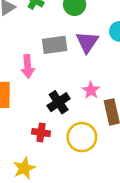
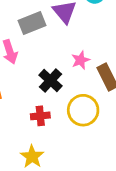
pink star: (91, 90) -> (81, 60), turned 30

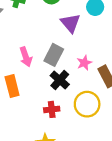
gray rectangle: (32, 23) -> (54, 55), moved, turned -40

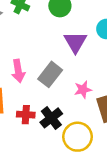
black cross: (60, 80) -> (51, 118), moved
red cross: (52, 109) -> (26, 115), moved

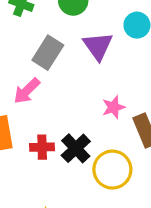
pink arrow: (18, 71) -> (27, 91), turned 60
gray rectangle: (50, 74) -> (48, 53), moved

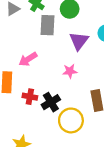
gray rectangle: (48, 53) -> (47, 25), moved, turned -42
pink star: (114, 107) -> (70, 71), moved

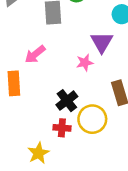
purple triangle: (79, 41) -> (102, 42), moved
red cross: (30, 97) -> (62, 128), moved

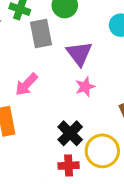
purple triangle: (102, 42) -> (79, 54), moved

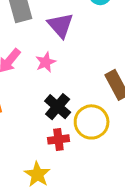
pink star: (85, 87) -> (46, 62), moved

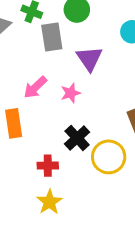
red cross: (58, 139) -> (48, 166), moved

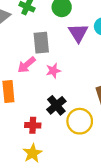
gray rectangle: (52, 37) -> (41, 43), moved
purple triangle: (89, 59) -> (78, 33), moved

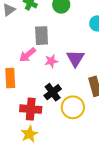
purple triangle: (78, 33) -> (75, 58), moved
red cross: (33, 125) -> (31, 109), size x1.5

